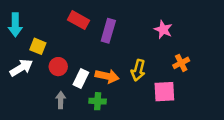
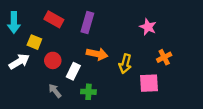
red rectangle: (79, 20) -> (54, 19), moved
purple rectangle: (108, 31) -> (87, 23), moved
orange arrow: (107, 76) -> (97, 54), moved
gray arrow: (61, 100) -> (55, 91), turned -40

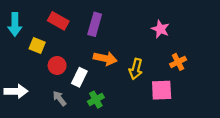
white arrow: (19, 62) -> (16, 91), moved, turned 30
green cross: (88, 92) -> (96, 100), turned -32

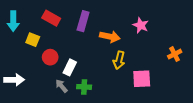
orange arrow: (105, 58) -> (110, 37), moved
orange cross: (178, 62) -> (175, 54), moved
gray arrow: (59, 98) -> (61, 86), moved
green cross: (96, 100) -> (84, 87), turned 32

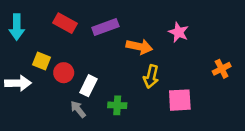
purple rectangle: (83, 21) -> (105, 27), turned 54
yellow square: (33, 40) -> (42, 61), moved
white arrow: (14, 80) -> (18, 83), moved
green cross: (84, 87) -> (117, 105), moved

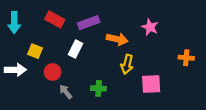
orange cross: (222, 69) -> (186, 58), turned 32
red circle: (64, 73) -> (53, 72), moved
white rectangle: (88, 86) -> (76, 49), moved

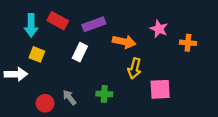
cyan arrow: (14, 23) -> (31, 25), moved
orange cross: (186, 58) -> (188, 43), moved
red circle: (53, 72) -> (45, 103), moved

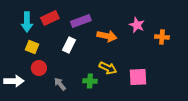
red rectangle: (58, 21) -> (50, 18), turned -54
yellow arrow: (134, 68) -> (108, 68), moved, turned -78
white arrow: (16, 74) -> (14, 81), moved
red circle: (45, 103) -> (39, 68), moved

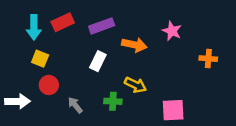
orange cross: (162, 37) -> (208, 59), moved
white rectangle: (69, 45) -> (98, 61), moved
pink square: (138, 77) -> (173, 110), moved

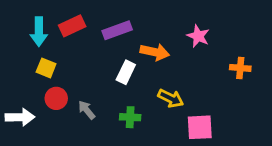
white rectangle: (98, 61) -> (126, 72), moved
yellow arrow: (136, 85) -> (171, 98), moved
gray arrow: (75, 105) -> (87, 110), moved

